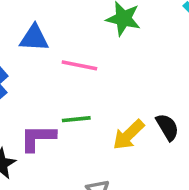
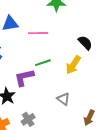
black semicircle: (167, 127) -> (85, 43), moved

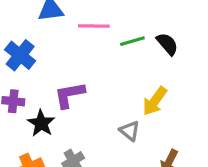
green line: (43, 63) -> (132, 41), moved
yellow arrow: (73, 65) -> (155, 101), moved

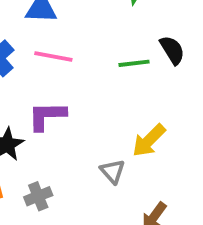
pink line: (94, 26) -> (53, 56), moved
black semicircle: (167, 44) -> (172, 50), moved

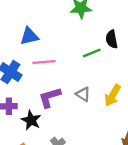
black semicircle: (172, 50) -> (112, 39), turned -144
gray triangle: (113, 171) -> (83, 94), moved

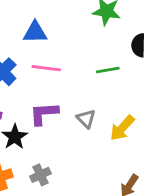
black semicircle: (112, 39) -> (138, 45), moved

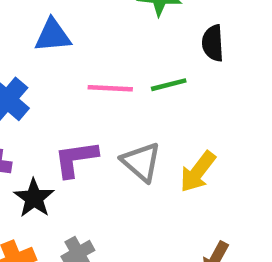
pink line: (46, 68) -> (110, 88), moved
gray triangle: (86, 119) -> (141, 162), size x1.4

